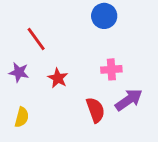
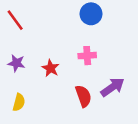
red line: (36, 39) -> (15, 20), moved
pink cross: (111, 69) -> (87, 56), moved

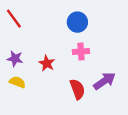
blue circle: (91, 14) -> (77, 22), moved
yellow semicircle: (19, 102) -> (17, 82), moved, turned -84

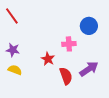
blue circle: (77, 22) -> (89, 26), moved
red star: (47, 63) -> (48, 59), moved

